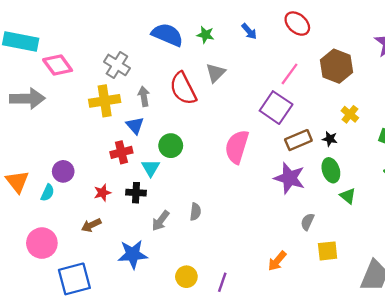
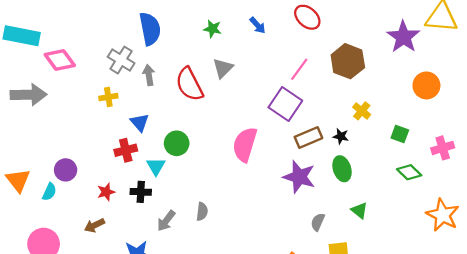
blue semicircle: (167, 35) -> (150, 29), moved, turned 56
gray arrow: (144, 96) -> (149, 75), moved
yellow cross: (105, 101) -> (108, 97), size x0.6
green triangle: (348, 196) -> (359, 210), moved

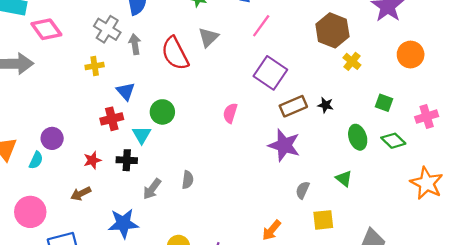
pink line: (299, 69) -> (261, 26), moved
yellow cross: (362, 111) -> (352, 61), moved
pink semicircle: (245, 144) -> (230, 113), size x0.6
green ellipse: (342, 169) -> (358, 137), moved

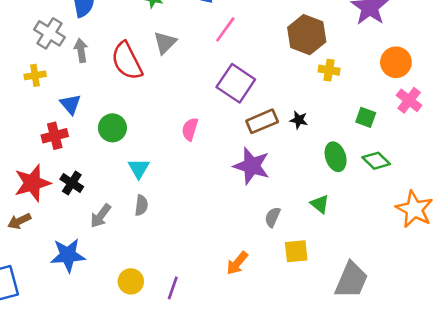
yellow cross: (352, 61) -> (329, 70), turned -30
pink cross: (427, 117) -> (409, 100), moved, turned -35
cyan triangle: (142, 135) -> (139, 169), moved
red star: (92, 160) -> (32, 183), size x1.8
black cross: (127, 160) -> (72, 183), turned 30

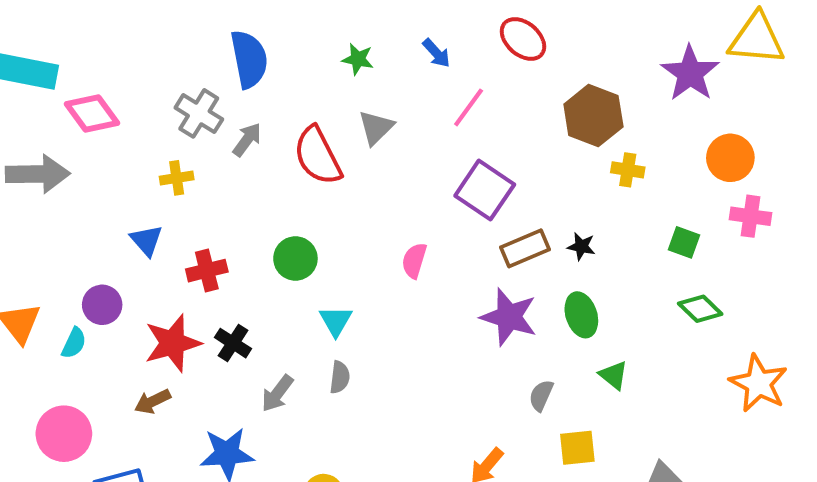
gray arrow: (81, 50) -> (247, 140), turned 45
pink cross: (409, 100) -> (751, 216), turned -30
blue triangle: (70, 104) -> (146, 240), moved
green ellipse: (336, 157) -> (581, 315), moved

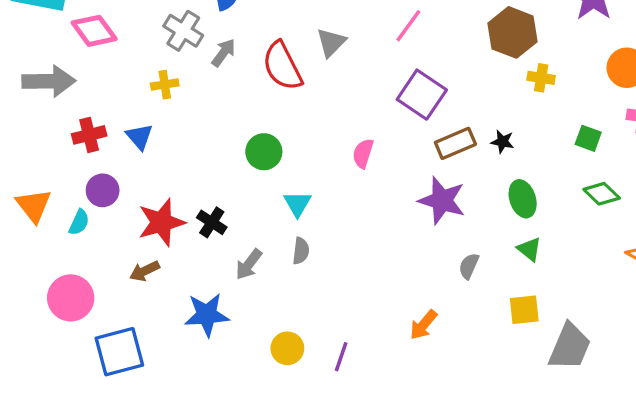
red cross: (207, 271) -> (89, 135), moved
green ellipse: (581, 315) -> (523, 199), moved
yellow square: (577, 448) -> (524, 310), moved

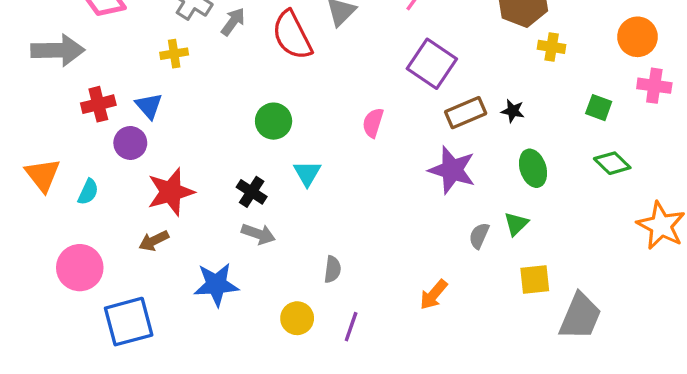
purple circle: (103, 190) -> (130, 143), moved
black cross: (212, 222) -> (252, 192), moved
green triangle: (529, 249) -> (516, 224), moved, turned 36
gray semicircle: (301, 251) -> (332, 269), moved
gray arrow: (249, 264) -> (258, 234), turned -108

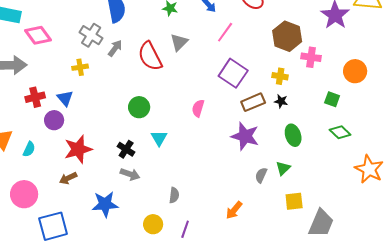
orange circle: (637, 37) -> (355, 71), moved
yellow cross: (552, 47) -> (280, 76), moved
pink cross: (654, 86) -> (311, 57), moved

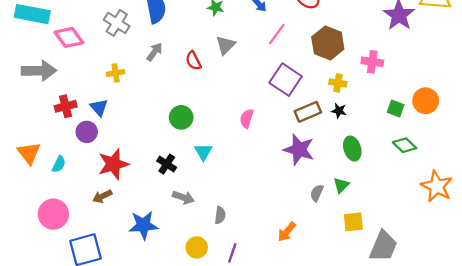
gray cross: (91, 35) -> (117, 23), moved
brown hexagon: (287, 36) -> (328, 43), moved
red semicircle: (150, 56) -> (193, 61), size x0.6
orange circle: (355, 71) -> (426, 101), moved
gray arrow: (130, 174) -> (183, 197), moved

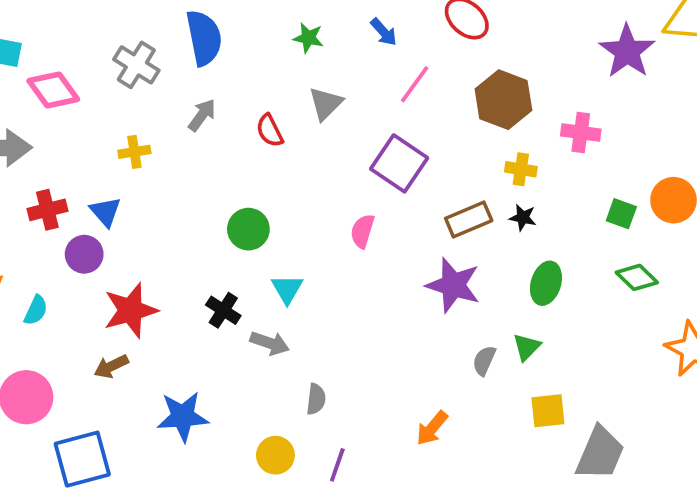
purple square: (286, 80) -> (399, 163), moved
green ellipse: (352, 149) -> (546, 283), turned 35
gray arrow: (183, 197) -> (270, 343), moved

